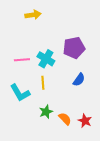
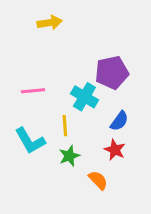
cyan cross: (46, 59) -> (84, 97), moved
green star: (46, 112) -> (69, 156), moved
red star: (85, 121) -> (115, 150), moved

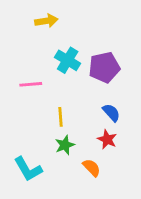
cyan cross: (84, 97) -> (68, 60), moved
blue semicircle: (119, 121) -> (111, 113), turned -78
cyan L-shape: (30, 141) -> (28, 169), moved

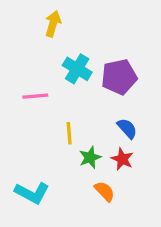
yellow arrow: (46, 21) -> (53, 24), turned -65
green star: (65, 145) -> (90, 157), moved
cyan L-shape: (28, 169) -> (32, 193), turned -32

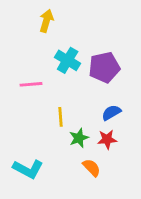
blue semicircle: (127, 128) -> (111, 113), turned -78
red star: (122, 159) -> (107, 139), turned -30

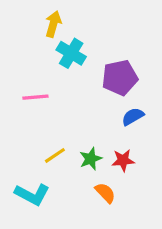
cyan cross: (68, 60) -> (71, 53), moved
blue semicircle: (111, 113) -> (133, 117), moved
yellow line: (61, 117) -> (55, 155), moved, turned 60

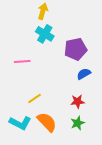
yellow arrow: (53, 24) -> (43, 11), moved
green star: (91, 159) -> (78, 123), moved
orange semicircle: (105, 193) -> (47, 122), moved, size x1.5

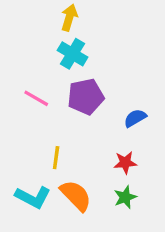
purple pentagon: (76, 49) -> (86, 97), moved
pink line: (22, 61) -> (36, 98), turned 35
yellow line: (35, 98) -> (56, 158), turned -48

